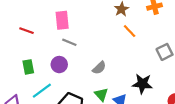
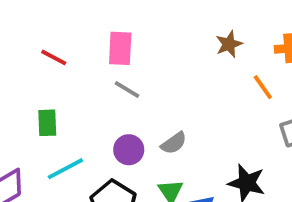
orange line: (130, 31) -> (263, 87), moved
purple circle: (59, 65) -> (129, 150), moved

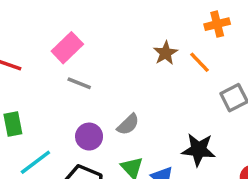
brown star: (229, 44) -> (166, 53), moved
pink rectangle: (120, 48) -> (67, 48), turned 52

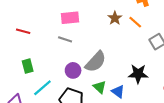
pink rectangle: (67, 48) -> (70, 18), moved, turned 42
gray semicircle: (128, 124) -> (96, 62), size x1.6

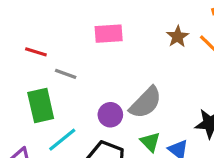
gray line: (65, 39) -> (66, 74), moved
green rectangle: (28, 66) -> (41, 106), size x1.5

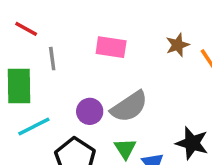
pink rectangle: (109, 34) -> (111, 47), moved
gray line: (66, 74) -> (52, 59), turned 50

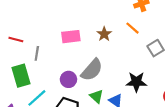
brown star: (178, 45) -> (104, 34), moved
gray line: (52, 59) -> (37, 53), turned 32

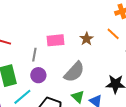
gray line: (37, 53) -> (34, 55), moved
purple circle: (68, 79) -> (38, 75), moved

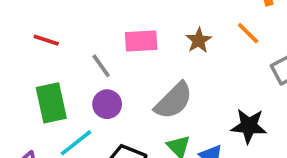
gray line: (34, 55) -> (101, 66), turned -48

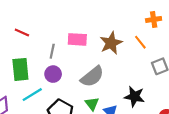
brown star: (199, 40) -> (111, 43), size x1.5
gray line: (101, 66) -> (52, 51), turned 40

